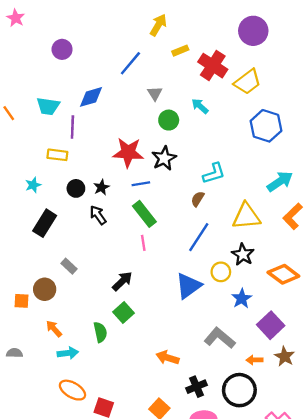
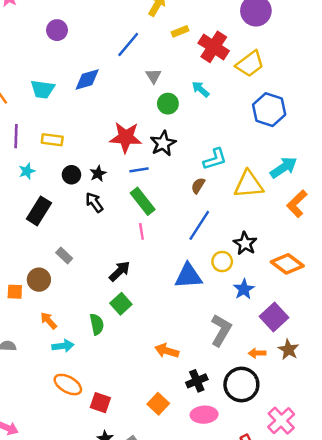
purple line: (72, 127) -> (16, 136), moved
yellow triangle: (246, 216) -> (249, 184), moved
blue triangle: (188, 286) -> (188, 276), turned 32
gray L-shape: (220, 338) -> (221, 330), turned 80

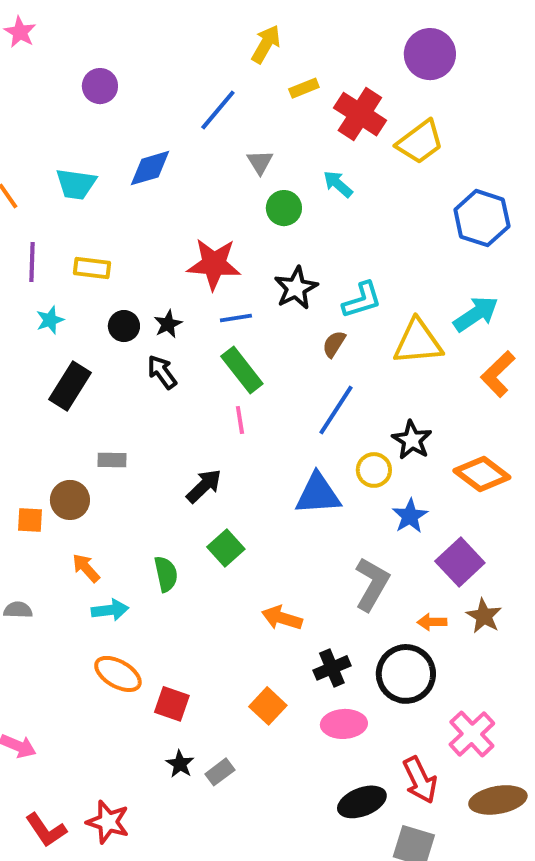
blue hexagon: (269, 110) -> (482, 218), moved
black star: (163, 143) -> (296, 288), moved
gray rectangle: (64, 256) -> (112, 460), turned -42
green square: (121, 304) -> (226, 548), moved

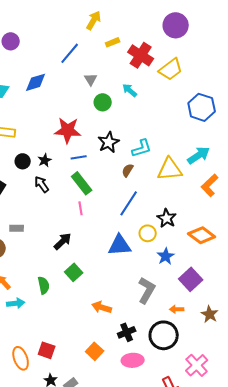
brown star: (484, 616) -> (210, 314), moved
orange ellipse: (118, 674) -> (21, 358), moved, turned 40

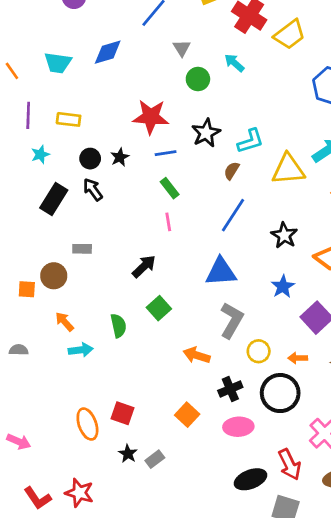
green rectangle: (82, 183) -> (170, 188), size x0.7
black arrow: (42, 184) -> (93, 190), moved
yellow circle: (148, 233) -> (259, 351), moved
gray L-shape: (147, 290) -> (232, 320), moved

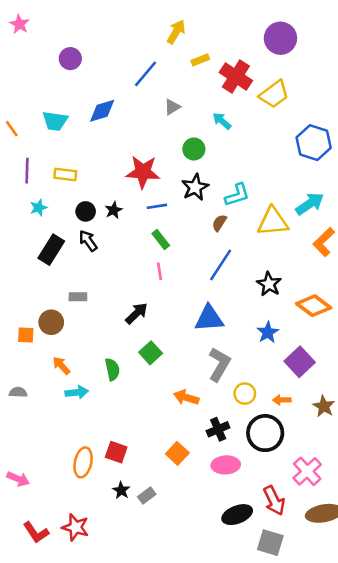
gray triangle: (182, 48) -> (172, 107), turned 30
green circle: (198, 79) -> (194, 149), moved
orange ellipse: (87, 424) -> (83, 462), turned 32

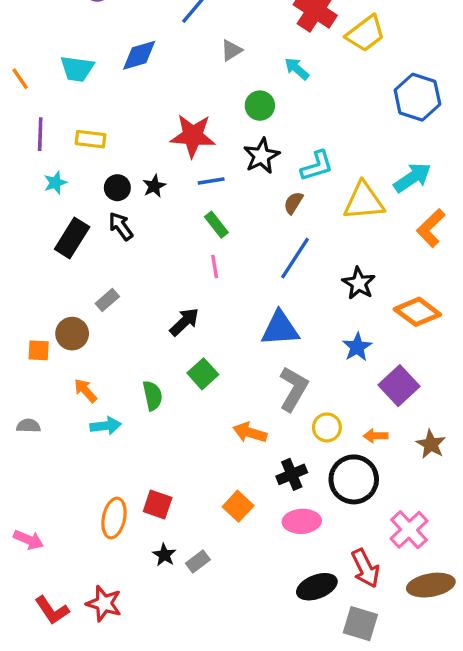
gray rectangle: (78, 297) -> (107, 300), turned -42

